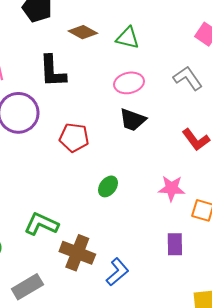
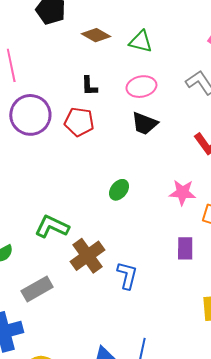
black L-shape: (52, 71) -> (89, 86), moved, size x0.6
red pentagon: (74, 138) -> (79, 122), moved
brown cross: (77, 253) -> (87, 256), turned 32
blue L-shape: (117, 272) -> (127, 275), turned -36

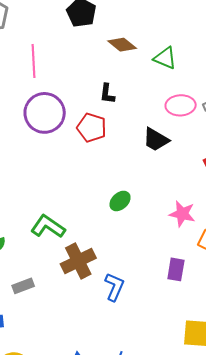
pink ellipse: (141, 87) -> (181, 105), moved
gray rectangle: (37, 289) -> (23, 286), size x0.7

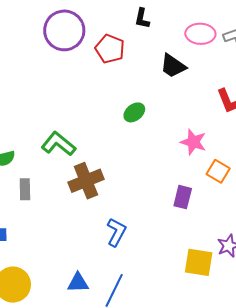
black L-shape: (107, 94) -> (142, 18), moved
green ellipse: (120, 201) -> (134, 112), moved
gray rectangle: (23, 286) -> (25, 189), moved, turned -75
blue L-shape: (114, 287) -> (116, 232), moved

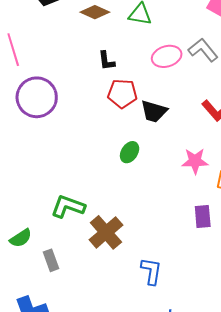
red pentagon: (110, 49) -> (122, 94), moved
black trapezoid: (173, 66) -> (154, 111), moved

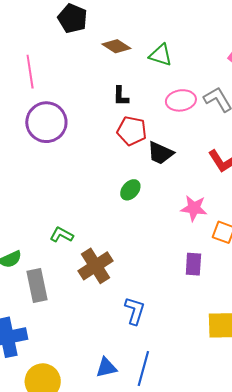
green L-shape: (68, 207) -> (62, 235), size x0.7
gray rectangle: (51, 260) -> (37, 286), size x1.5

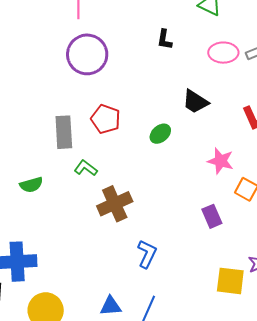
red pentagon: (132, 131) -> (106, 119), moved
purple rectangle: (193, 264) -> (212, 216), turned -35
gray rectangle: (37, 286) -> (64, 132), moved

